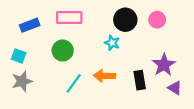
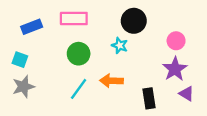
pink circle: (157, 20) -> (176, 41), moved
green circle: (63, 50) -> (79, 54), moved
black rectangle: (140, 80) -> (149, 98), moved

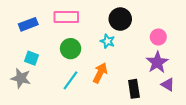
cyan square: (20, 60) -> (31, 58), moved
orange arrow: (111, 81) -> (100, 73), turned 114
gray star: (23, 87) -> (21, 78), turned 30

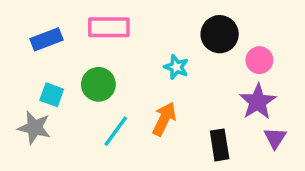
black circle: (120, 19) -> (220, 34), moved
green circle: (71, 49) -> (98, 84), moved
purple triangle: (168, 85) -> (275, 138), turned 32

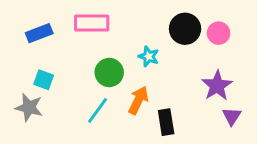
pink circle: (259, 60) -> (219, 33), moved
green circle: (98, 84) -> (109, 72), moved
black rectangle: (220, 145) -> (166, 122), moved

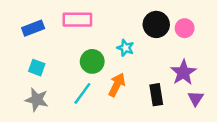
gray star: (29, 107) -> (37, 100), moved
black rectangle: (166, 122) -> (156, 95), moved

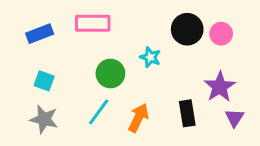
orange arrow: (117, 85) -> (138, 118), moved

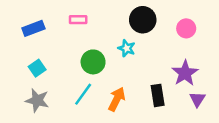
pink rectangle: (93, 23) -> (78, 20), size x0.6
black circle: (187, 29) -> (143, 20), moved
cyan square: (44, 81) -> (37, 68), turned 35

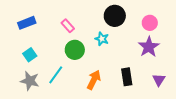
pink rectangle: (78, 20) -> (68, 26), moved, turned 48
purple star: (185, 73) -> (149, 47), moved
cyan line: (83, 94) -> (56, 75), moved

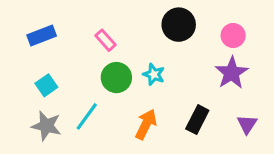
cyan star: (102, 39) -> (154, 74), moved
black rectangle: (127, 77) -> (197, 120), turned 36

